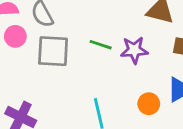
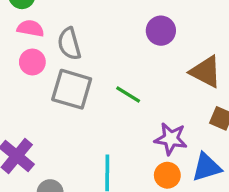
purple star: (134, 50) -> (171, 139), moved

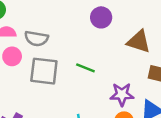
gray semicircle: (69, 44) -> (36, 39), turned -55

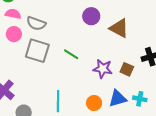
brown triangle: (139, 42) -> (119, 28), moved
purple star: (122, 94) -> (103, 69), moved

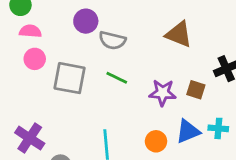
purple circle: (91, 16) -> (86, 21), moved
gray semicircle: (36, 23) -> (112, 40), moved

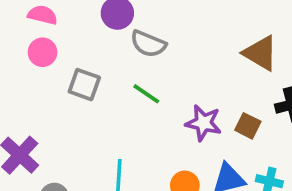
brown triangle: (179, 34) -> (261, 53), moved
gray square: (70, 78) -> (84, 85), size x0.7

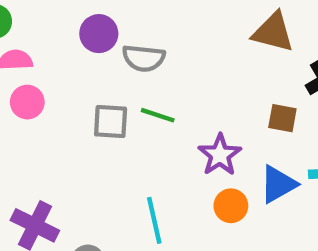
gray square: (84, 85) -> (111, 121), moved
purple star: (203, 123) -> (220, 155), moved, turned -30

